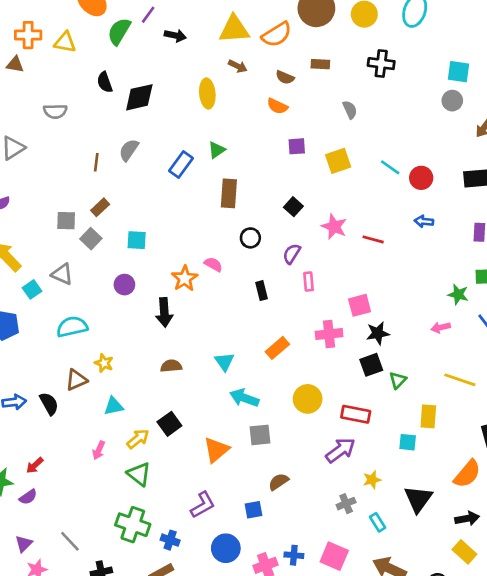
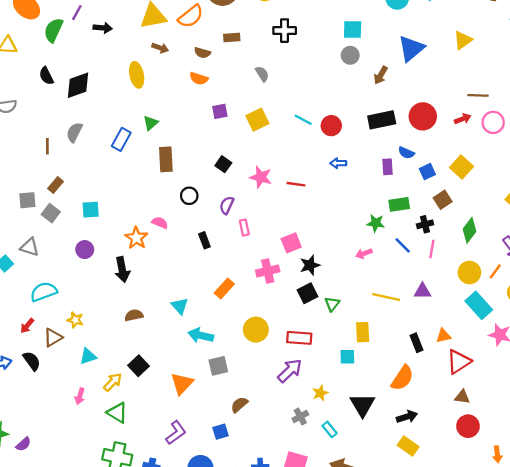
red arrow: (35, 465) -> (27, 326), moved

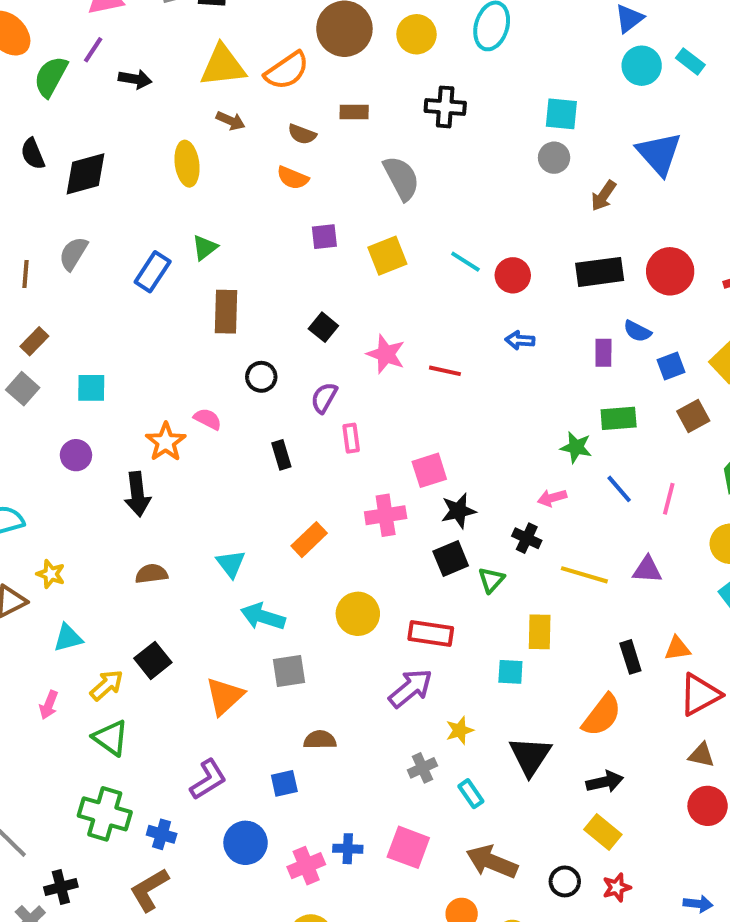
blue triangle: (411, 48) -> (659, 154), turned -36
gray semicircle: (262, 74) -> (401, 178), size x1.6
black cross: (425, 224) -> (527, 538), moved, turned 35
brown semicircle: (239, 405) -> (320, 740), turned 36

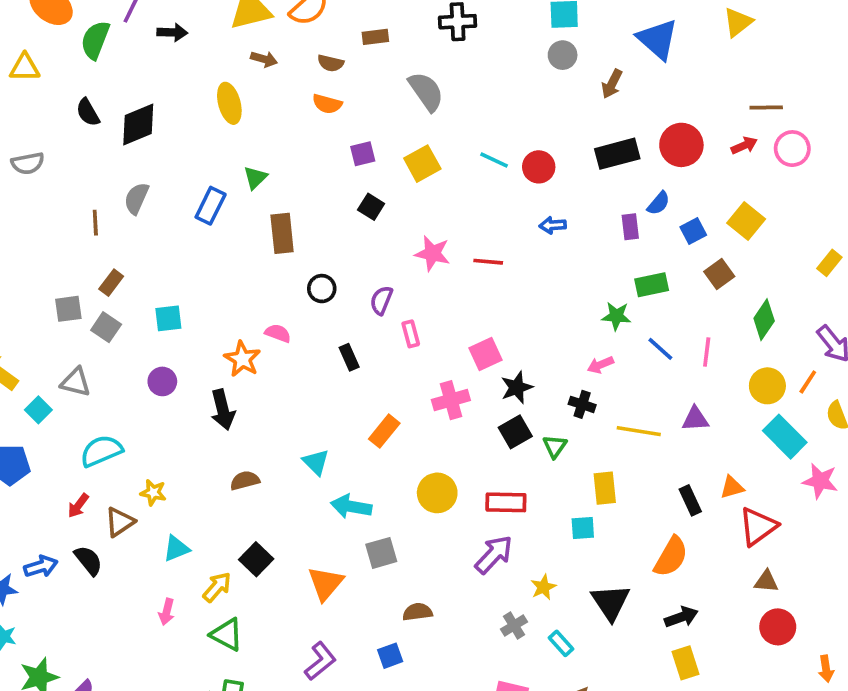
black square: (323, 327) -> (371, 207), moved
blue semicircle: (637, 331) -> (659, 203), turned -70
yellow rectangle: (603, 832) -> (686, 663), turned 40

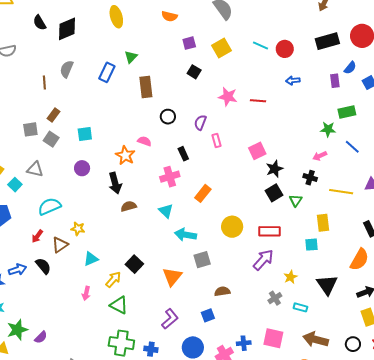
pink cross: (451, 400) -> (170, 177), moved
brown semicircle: (245, 481) -> (129, 206), moved
cyan rectangle: (561, 643) -> (300, 307), turned -32

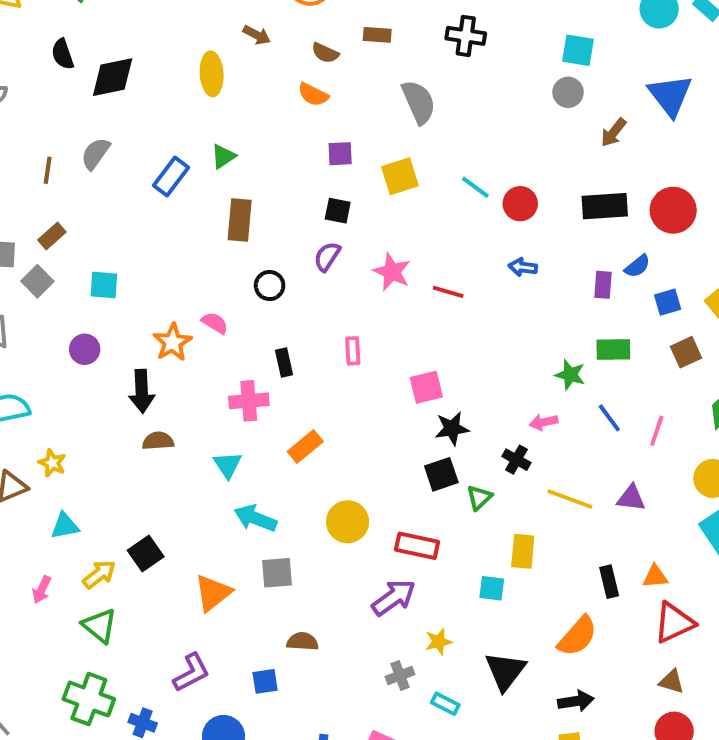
black square: (194, 72) -> (338, 211), turned -32
purple semicircle: (200, 123) -> (327, 256), moved

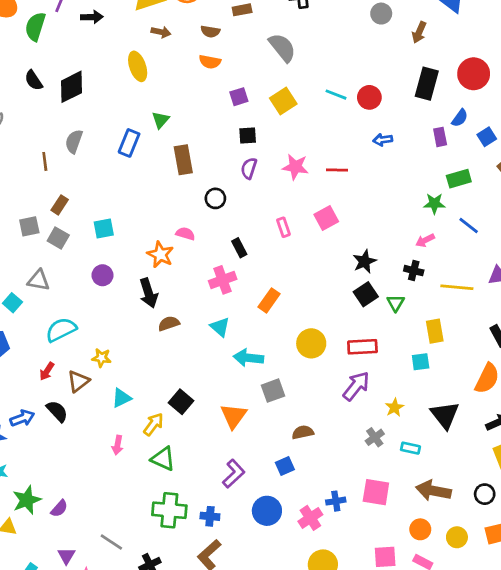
black rectangle: (605, 206) -> (427, 84), turned -56
pink square: (426, 387) -> (326, 218), moved

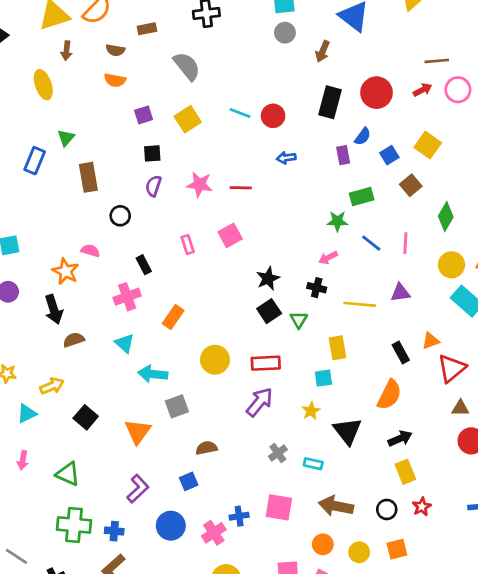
brown arrow: (161, 32) -> (66, 51), turned 84
yellow star: (395, 407) -> (311, 411), moved
yellow arrow: (153, 424) -> (52, 386), moved, turned 30

